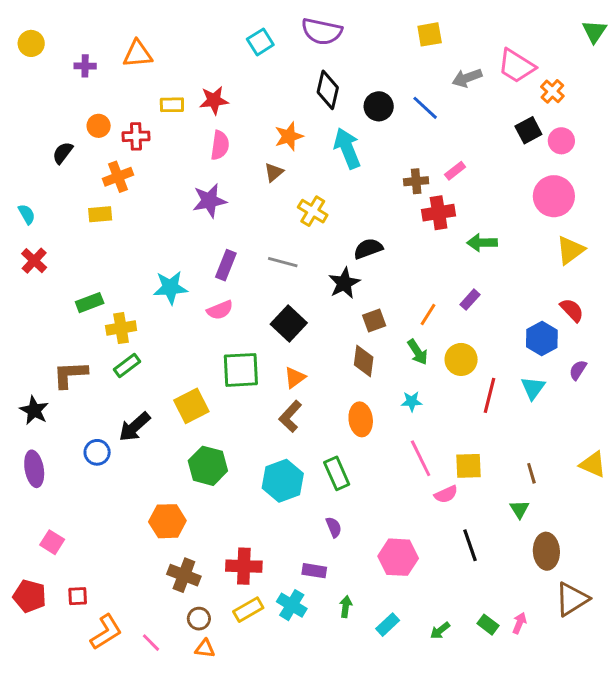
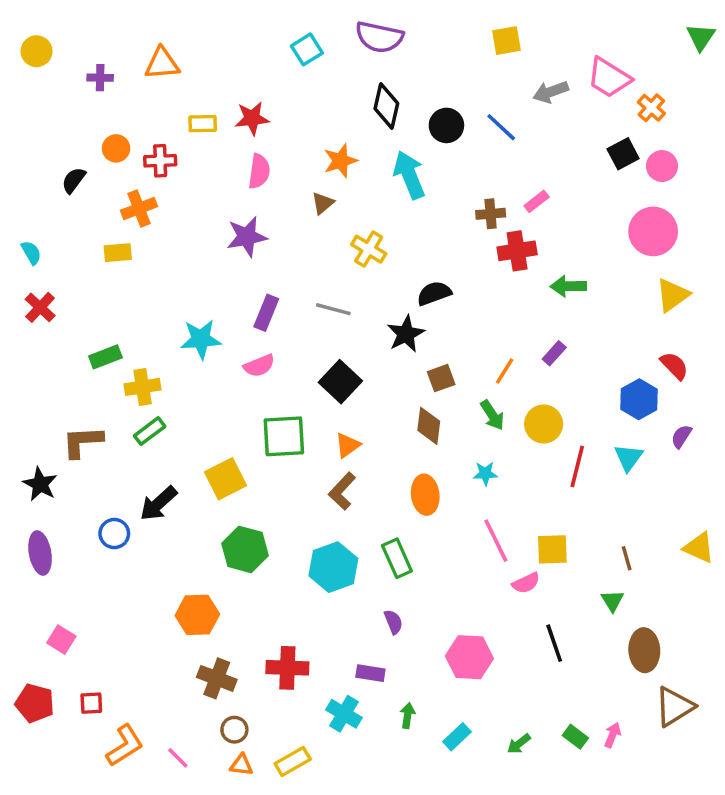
yellow rectangle: (248, 610) -> (293, 761), moved

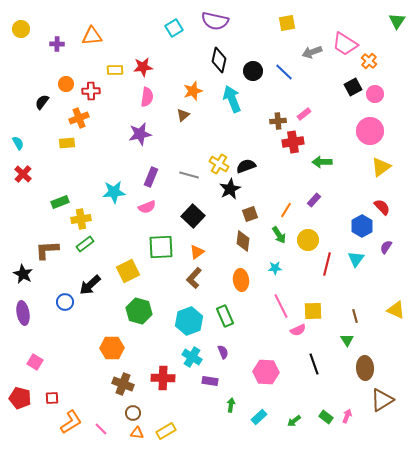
yellow cross: (369, 249) -> (219, 164), moved
cyan cross: (344, 714) -> (192, 357), moved

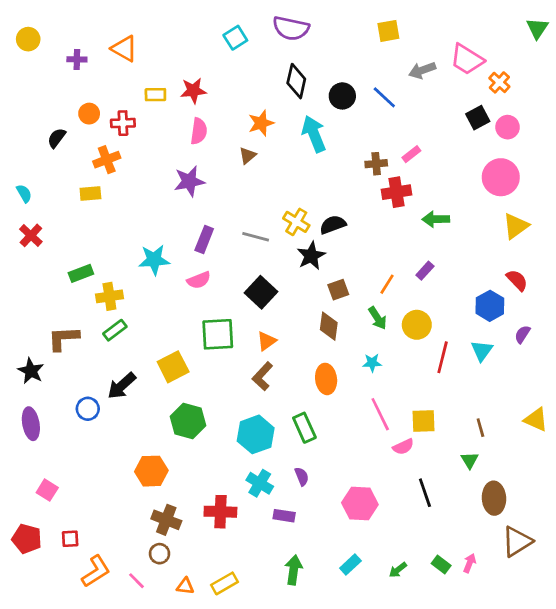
orange triangle: (92, 36) -> (124, 49), turned 35
green arrow: (231, 405) -> (294, 570), moved, size x1.5
brown circle: (133, 413) -> (160, 554), moved

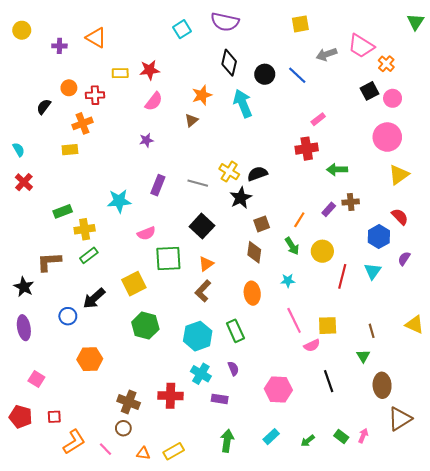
pink semicircle: (199, 131) -> (154, 101), turned 30
brown cross: (376, 164) -> (351, 202), moved
purple star: (189, 181) -> (146, 140), size x0.6
pink semicircle: (199, 280) -> (146, 233), moved
orange hexagon: (151, 471) -> (90, 359), moved

